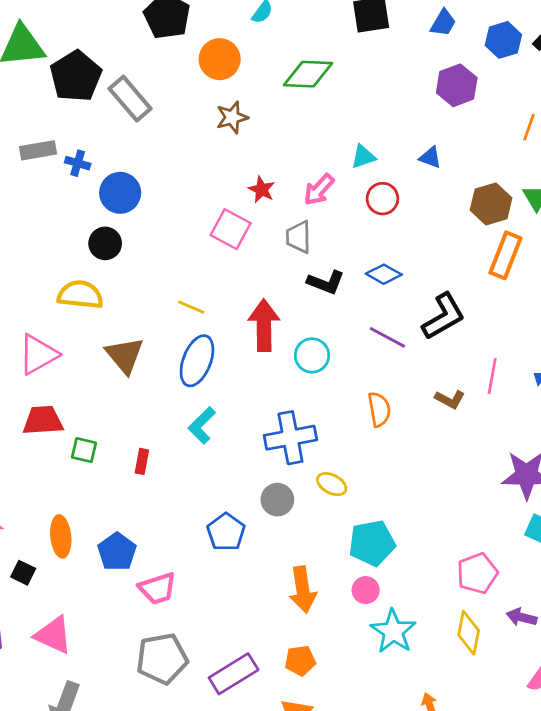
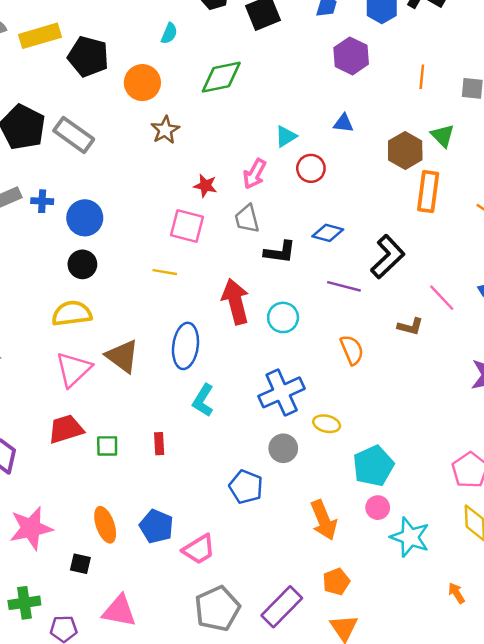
yellow line: (191, 307) -> (165, 272), moved
pink triangle: (38, 354) -> (73, 369), moved
pink line: (492, 376) -> (442, 298), turned -40

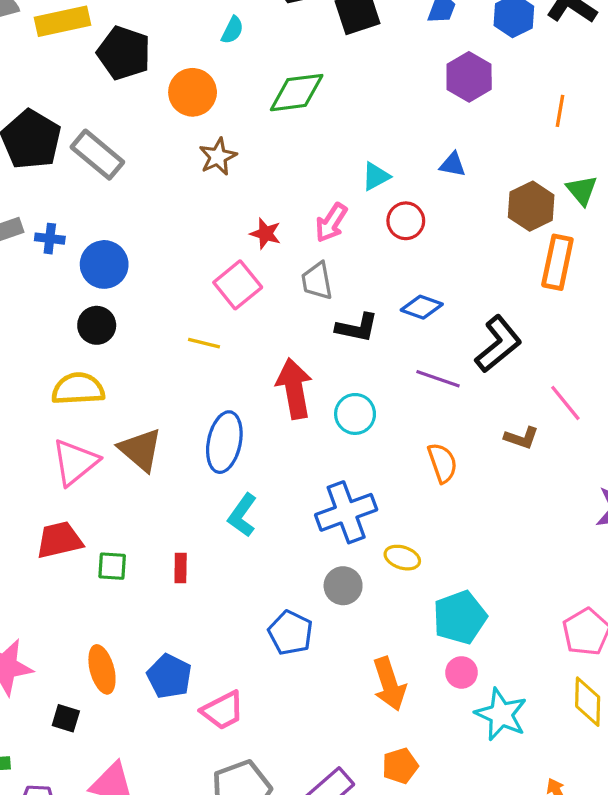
pink square: (187, 226) -> (238, 285), turned 32

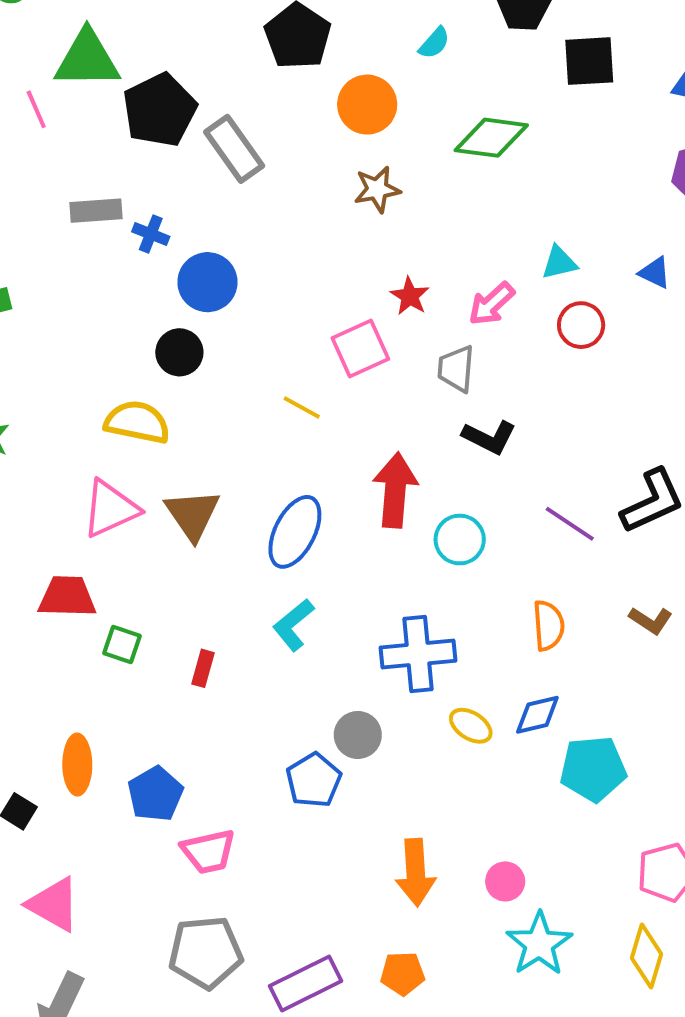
blue diamond: (422, 307) -> (537, 715), moved, turned -48
gray circle: (343, 586) -> (358, 735), moved
cyan pentagon: (460, 617) -> (593, 769), moved

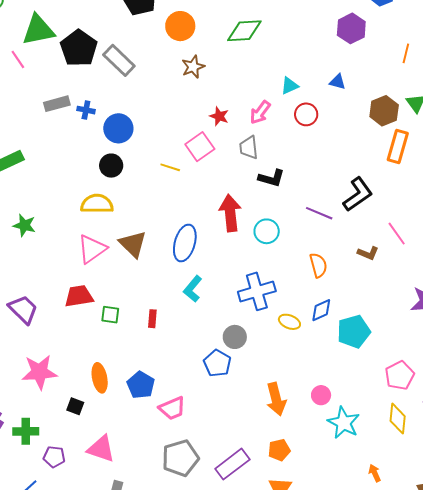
yellow line: (302, 407) -> (170, 167), moved

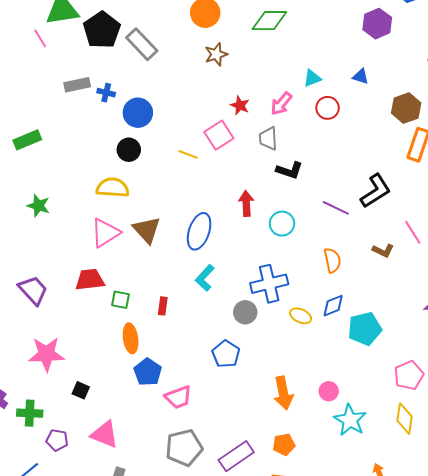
red arrow: (230, 213) -> (246, 203), size x0.7
gray circle: (235, 337) -> (245, 312), moved
orange ellipse: (100, 378) -> (131, 338), moved

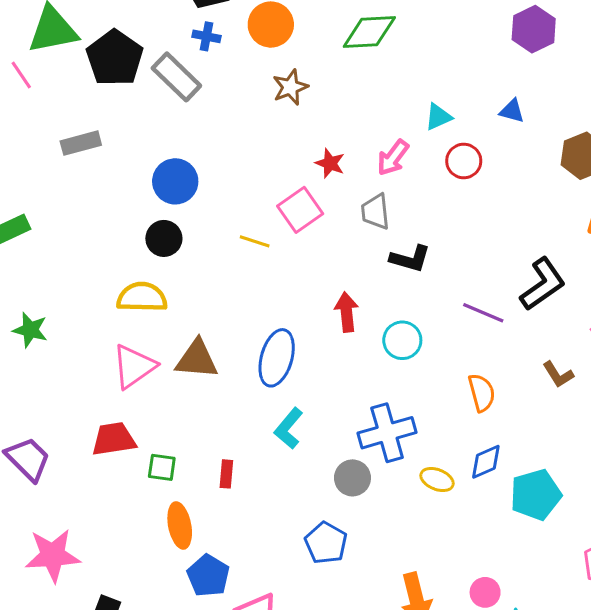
blue cross: (106, 93) -> (206, 36), moved
brown triangle: (147, 230) -> (197, 359), turned -40
brown L-shape: (383, 251) -> (558, 374), turned 35

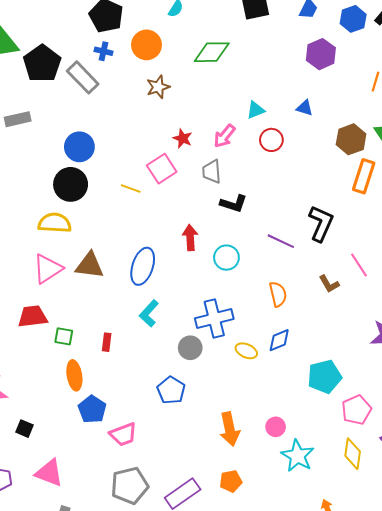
black circle: (164, 238) -> (71, 184), size x1.4
black L-shape: (543, 284) -> (321, 223), turned -33
cyan pentagon: (536, 495) -> (324, 377), moved

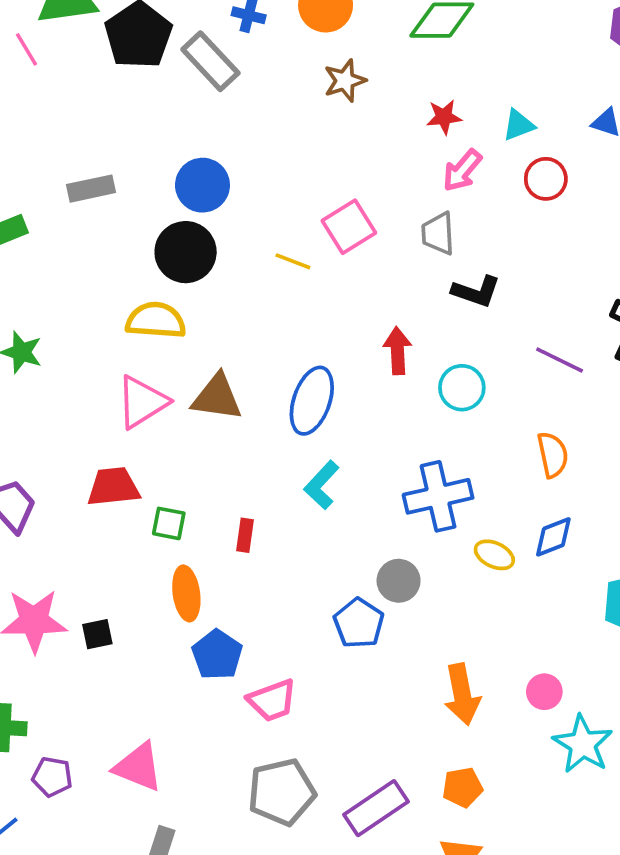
gray rectangle: (18, 119) -> (91, 189), moved
red star: (183, 138) -> (444, 117), moved, turned -30
gray circle: (190, 348) -> (399, 581), moved
black square: (24, 429) -> (97, 634), moved, turned -36

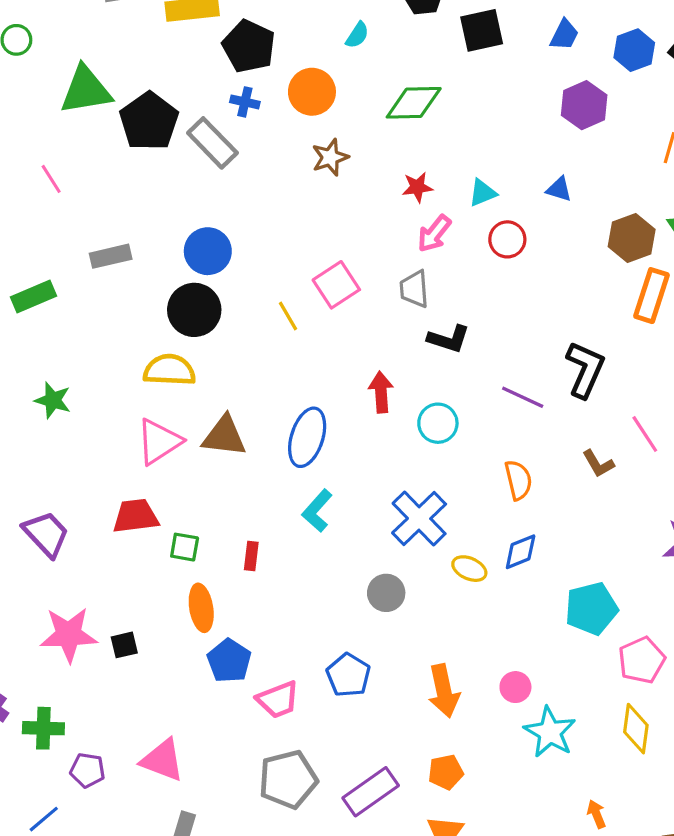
pink line: (27, 49) -> (51, 179), moved
yellow line: (293, 261) -> (288, 316), turned 40
blue cross: (438, 496) -> (419, 518), turned -30
blue pentagon: (359, 623) -> (348, 675), moved

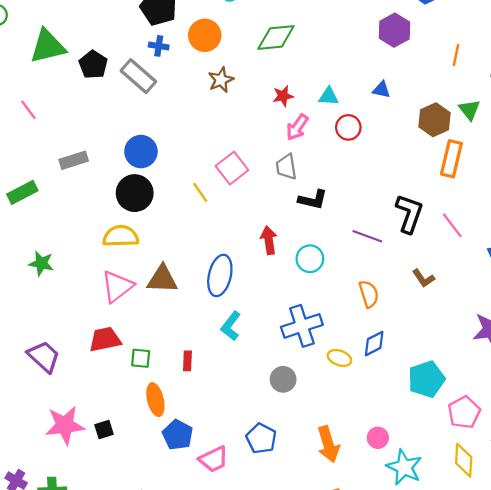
black pentagon: (149, 121) -> (93, 65), size x0.7
cyan triangle: (483, 193) -> (329, 96), turned 30
pink line: (645, 434) -> (452, 225), moved
blue cross: (419, 518) -> (302, 326), turned 30

